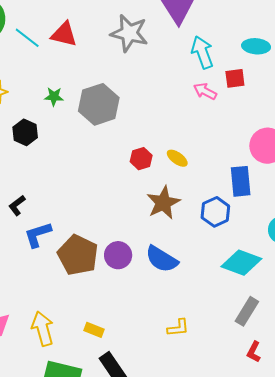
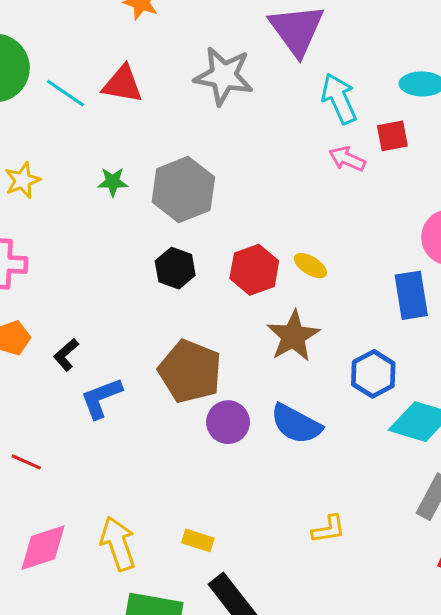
black hexagon: (25, 132) -> (175, 268), moved
red hexagon: (141, 159) -> (254, 270), size x1.4
blue hexagon: (215, 212) -> (373, 374), moved
brown pentagon: (78, 255) -> (190, 371), moved

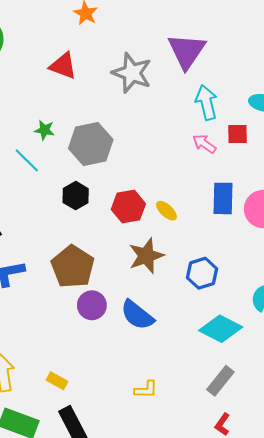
cyan line: (66, 93) -> (27, 160), moved
blue rectangle: (411, 295) -> (223, 198), moved
blue hexagon: (373, 374) -> (202, 273), moved

